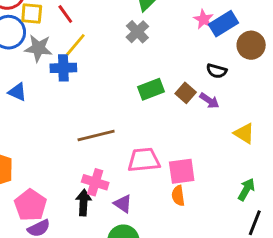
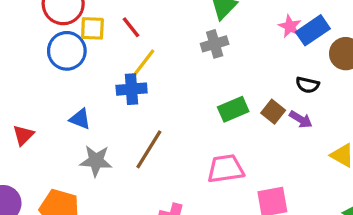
gray cross: (137, 32) -> (215, 44), turned 30
gray star: (38, 48) -> (96, 161), moved
brown line: (96, 136) -> (149, 149), moved, turned -42
pink trapezoid: (144, 160) -> (226, 169), moved

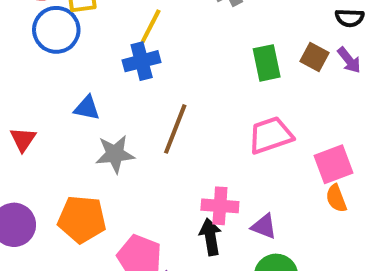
green rectangle: (233, 109) -> (267, 63), turned -68
purple arrow: (301, 119) -> (349, 60), turned 30

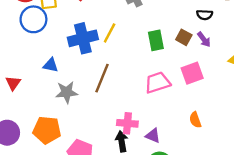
yellow line: (151, 26) -> (110, 33), moved
blue cross: (142, 61) -> (83, 38), size x1.4
pink square: (333, 164) -> (192, 73), moved

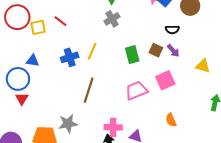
blue circle: (33, 19) -> (18, 79), moved
blue cross: (83, 38) -> (70, 57), size x0.7
blue triangle: (51, 65) -> (33, 61), moved
red triangle: (13, 83) -> (22, 99), moved
gray star: (67, 92) -> (68, 124), moved

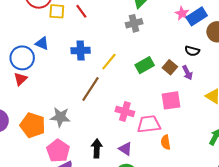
yellow line: (92, 51) -> (109, 62), moved
green rectangle: (132, 55) -> (145, 65), turned 60
pink trapezoid: (136, 91) -> (149, 124), moved
pink cross: (113, 127) -> (125, 111), moved

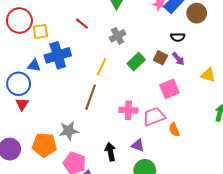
red line: (81, 11) -> (82, 24), moved
gray cross: (134, 23) -> (118, 36), moved
blue cross: (81, 50) -> (58, 55), moved, size x1.4

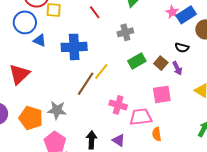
blue cross: (58, 55) -> (74, 47), moved
yellow line: (102, 67) -> (101, 72), moved
blue circle: (19, 84) -> (25, 22), moved
red triangle: (22, 104) -> (19, 74), size x1.6

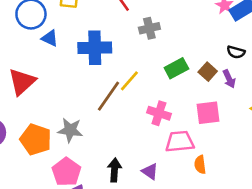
gray cross: (125, 32) -> (149, 28), moved
pink cross: (118, 105) -> (159, 113), moved

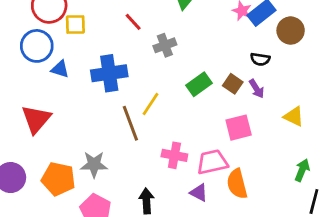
brown line: (109, 96) -> (130, 123), turned -48
pink cross: (159, 113) -> (174, 155), moved
orange semicircle: (200, 165) -> (237, 184), size x1.5
purple triangle: (150, 171) -> (199, 193), moved

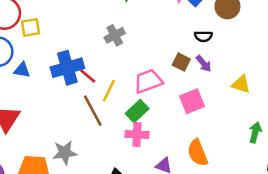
red line: (133, 22) -> (88, 76), moved
green rectangle: (199, 84) -> (137, 111), moved
pink trapezoid: (212, 162) -> (148, 81), moved

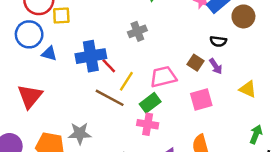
brown line: (93, 111) -> (110, 98), turned -40

